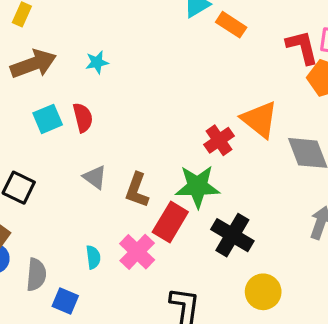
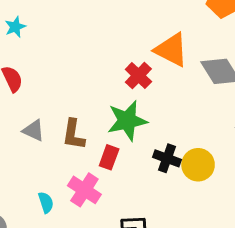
red rectangle: (170, 222) -> (109, 157), size x0.7
black cross: (232, 235) -> (167, 158), size x0.7
yellow circle: (263, 292) -> (198, 165), moved

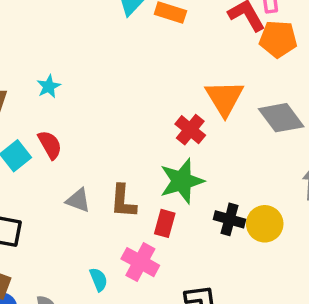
orange triangle: (171, 50) -> (224, 98), turned 36

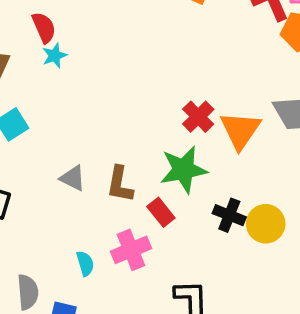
orange triangle: (224, 98) -> (240, 130), moved
red semicircle: (50, 145) -> (44, 27), moved
red rectangle: (165, 223) -> (161, 212), turned -60
pink cross: (140, 262) -> (131, 250), turned 33

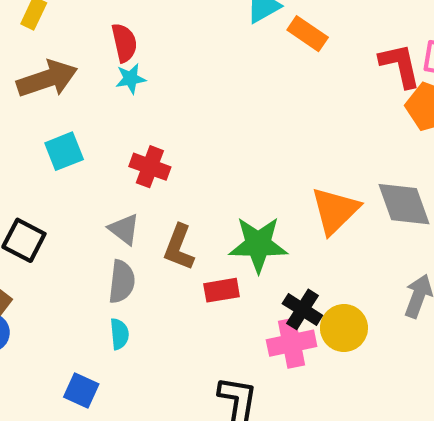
red cross: (198, 117) -> (150, 167), moved, turned -36
red rectangle: (161, 212) -> (222, 290), turned -72
pink cross: (131, 250) -> (292, 343), moved
gray semicircle: (28, 292) -> (122, 282), moved

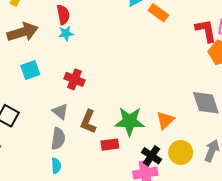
orange triangle: (335, 211) -> (165, 120), moved, size x0.7
yellow circle: (344, 328) -> (181, 152), moved

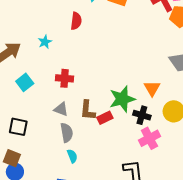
red semicircle: (63, 15) -> (76, 21), moved, turned 36
red rectangle: (110, 145) -> (105, 118), moved
black cross: (152, 156) -> (142, 115), moved

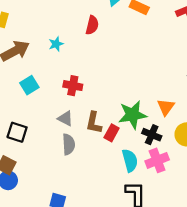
red rectangle: (105, 118) -> (112, 133), turned -42
cyan semicircle: (72, 156) -> (130, 160), moved, size x1.5

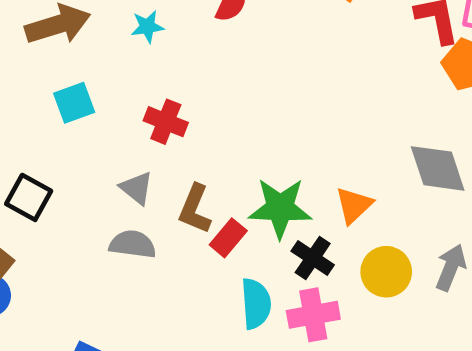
gray semicircle: (69, 144) -> (133, 244), turned -90

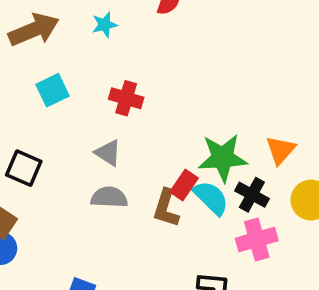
brown L-shape: (195, 209) -> (166, 208), moved
cyan semicircle: (256, 304) -> (211, 198), moved, turned -36

